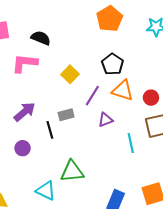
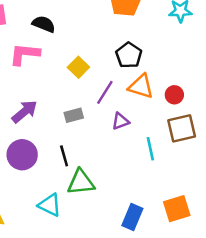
black line: (50, 130) -> (64, 156), moved
purple circle: (23, 148) -> (22, 155), size x1.6

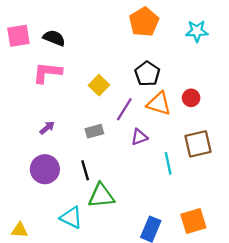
black semicircle: (44, 24) -> (54, 38), moved
red circle: (174, 95) -> (191, 98), moved
purple arrow: (25, 112) -> (47, 128), size x0.6

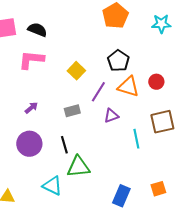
orange square: (193, 221) -> (158, 189), size x0.7

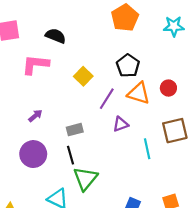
black semicircle: (37, 30) -> (56, 36), moved
gray rectangle: (72, 111) -> (75, 130), moved
green triangle: (78, 167) -> (85, 179), turned -45

